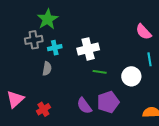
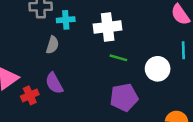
purple semicircle: (84, 106) -> (54, 83), moved
red cross: (43, 109) -> (30, 95), moved

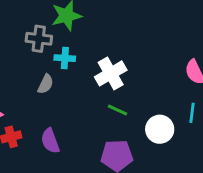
white cross: (108, 27) -> (111, 73), turned -32
purple semicircle: (54, 83) -> (50, 141), moved

